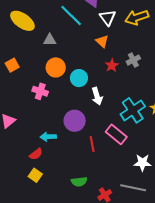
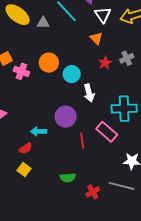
gray triangle: (50, 40) -> (43, 23), moved
pink cross: (40, 91) -> (21, 71), moved
cyan cross: (133, 110) -> (124, 109), turned 30

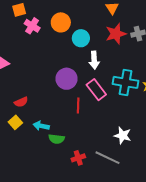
red star: (105, 63) -> (116, 34), size x1.5
cyan arrow: (39, 131) -> (41, 126), moved
pink rectangle: (107, 132) -> (96, 90), moved

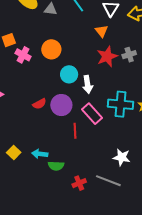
cyan circle: (81, 38) -> (69, 74), moved
red semicircle: (21, 102) -> (39, 104), moved

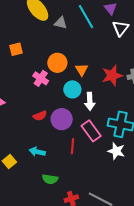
orange triangle: (101, 31) -> (82, 70), moved
pink cross: (23, 55) -> (41, 78), moved
cyan arrow: (40, 154) -> (37, 152), moved
white star: (122, 157) -> (116, 151), moved

